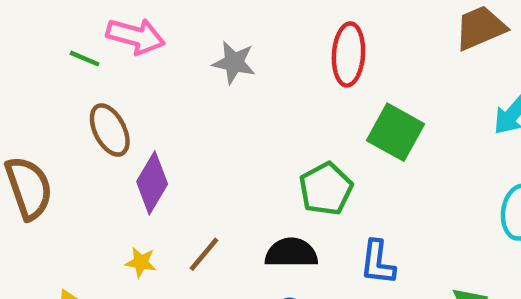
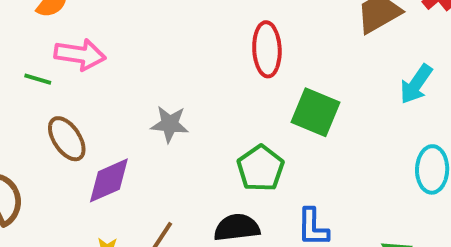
gray star: (234, 62) -> (170, 124), moved
purple diamond: (152, 183) -> (109, 180), turned 42

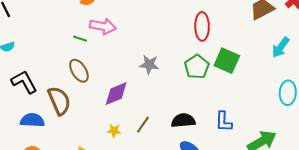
brown ellipse: (67, 139) -> (79, 71), moved
green pentagon: (261, 168) -> (197, 67), moved

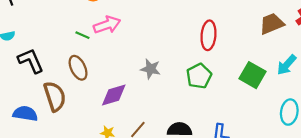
pink arrow: (103, 26) -> (107, 25), turned -35
green square: (227, 61) -> (252, 75), moved
black L-shape: (24, 82) -> (31, 61), moved

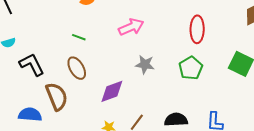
pink arrow: (107, 25) -> (131, 27), moved

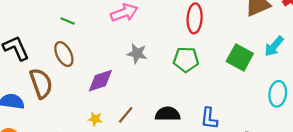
green pentagon: (191, 68) -> (186, 60), turned 30

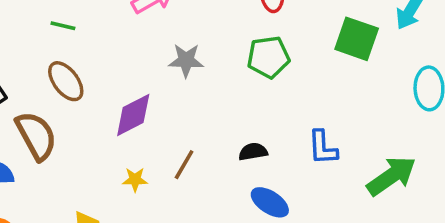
black semicircle: (168, 114) -> (253, 152), size x0.7

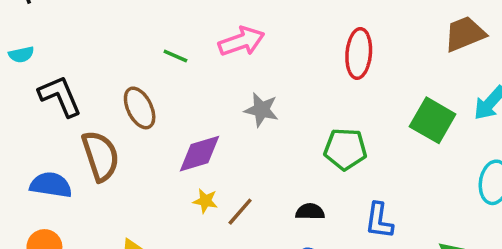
green line: (63, 26) -> (175, 56), moved
green pentagon: (268, 57) -> (345, 149), moved
yellow star: (135, 180) -> (205, 201), moved

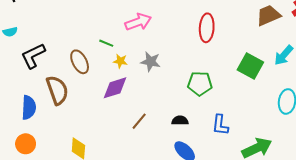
green line: (175, 56) -> (106, 43), moved
black L-shape: (60, 96) -> (33, 56), turned -92
blue semicircle: (51, 185) -> (29, 108), turned 85
yellow star: (205, 201) -> (120, 61), moved

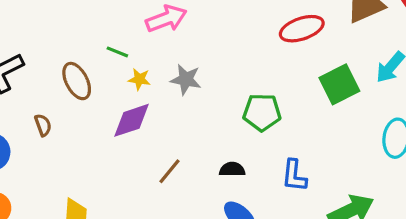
red ellipse: (207, 28) -> (302, 29), moved, turned 68
green square: (250, 66) -> (339, 84), turned 35
brown semicircle: (57, 90) -> (43, 125), size x0.5

